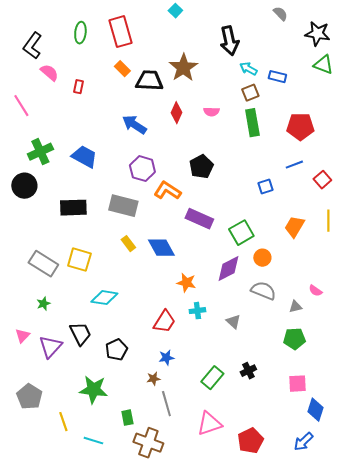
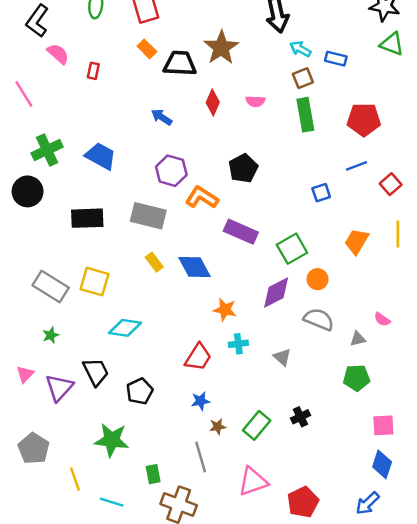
blue arrow: (134, 125) -> (162, 117), size x0.7
brown star: (153, 379) -> (218, 427), moved
pink square: (297, 384) -> (383, 425), moved

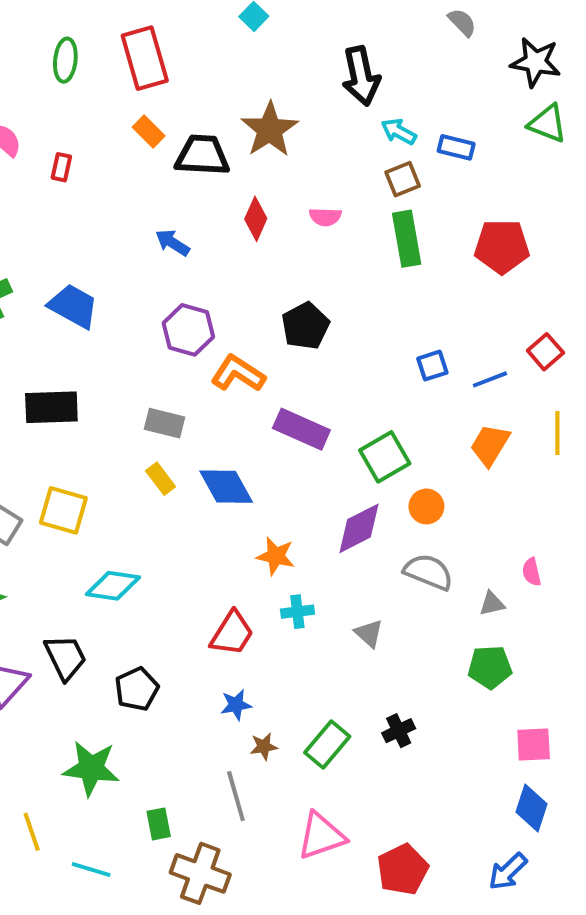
blue line: (357, 166) -> (490, 379), moved
gray rectangle: (148, 216) -> (165, 423), moved, size x0.7
pink semicircle: (382, 319) -> (532, 572), turned 42

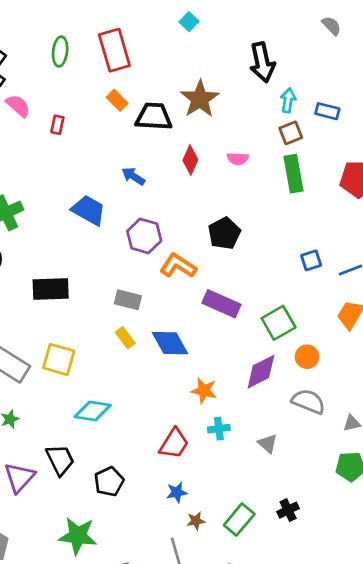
cyan arrow: (399, 132) -> (288, 100), turned 70
blue trapezoid: (73, 306) -> (89, 210), moved

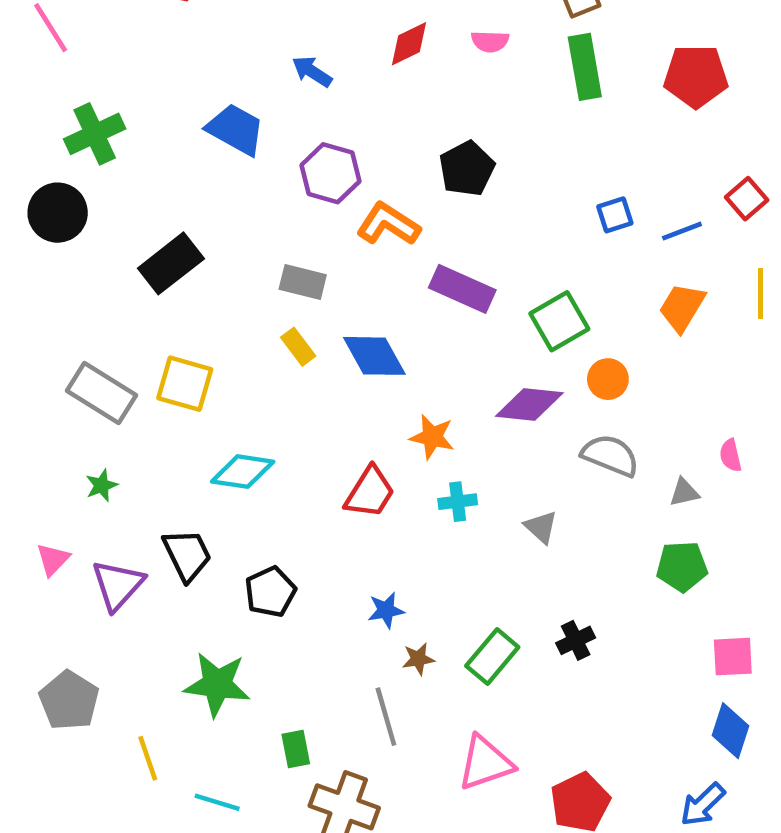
red diamond: (190, 160) -> (409, 44), turned 40
black rectangle: (51, 289) -> (171, 263), turned -36
purple diamond: (261, 372) -> (529, 404), turned 33
red trapezoid: (174, 444) -> (370, 492), moved

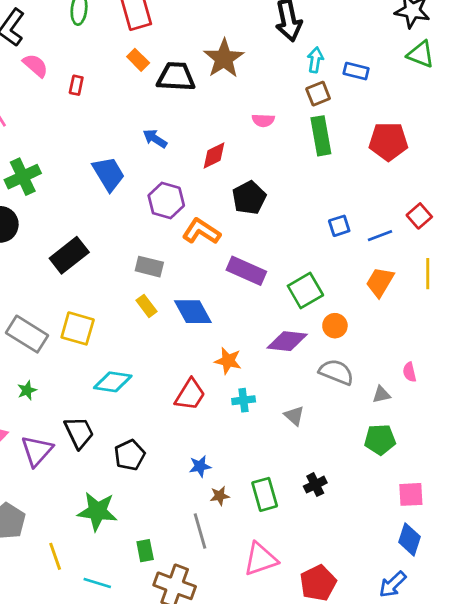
red diamond: (409, 44) -> (214, 155), moved
blue trapezoid: (236, 129) -> (109, 174), turned 30
green rectangle: (492, 657) -> (265, 494), turned -56

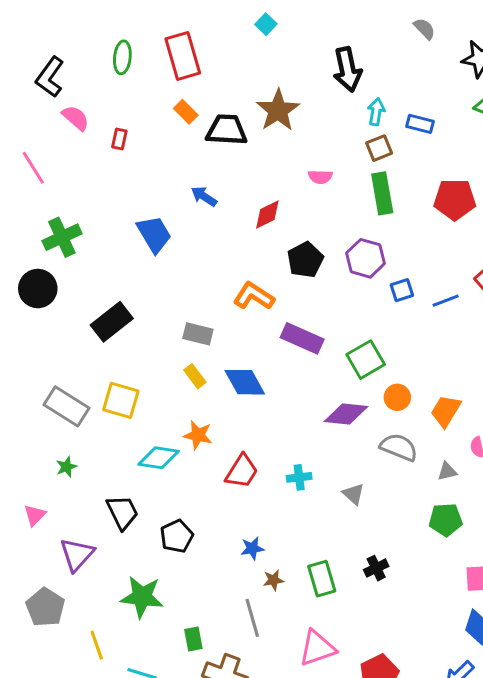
purple hexagon: (166, 200) -> (366, 258), moved
orange trapezoid: (380, 282) -> (446, 411), moved
orange star: (228, 361) -> (198, 435), moved
purple triangle: (37, 451) -> (77, 554), moved

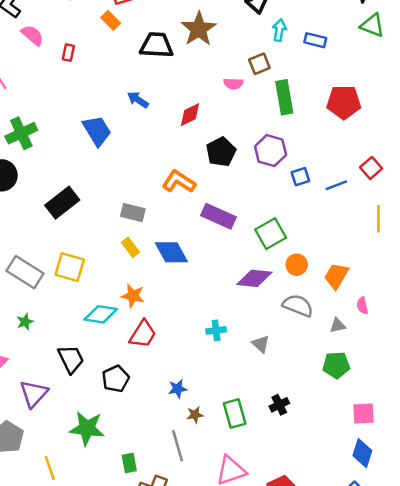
orange rectangle: (186, 112) -> (111, 20), moved
brown square: (379, 148) -> (259, 64), moved
red trapezoid: (242, 471) -> (143, 334), moved

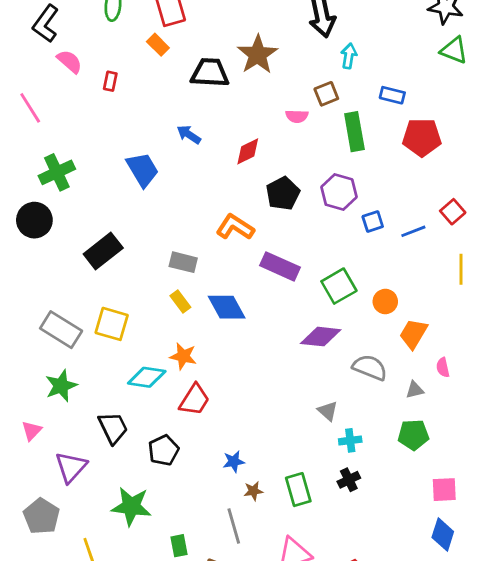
blue rectangle: (315, 40) -> (392, 95), moved
orange circle: (297, 265) -> (385, 301), moved
green star: (25, 322) -> (61, 386), size x1.6
cyan cross: (216, 330) -> (350, 440), moved

